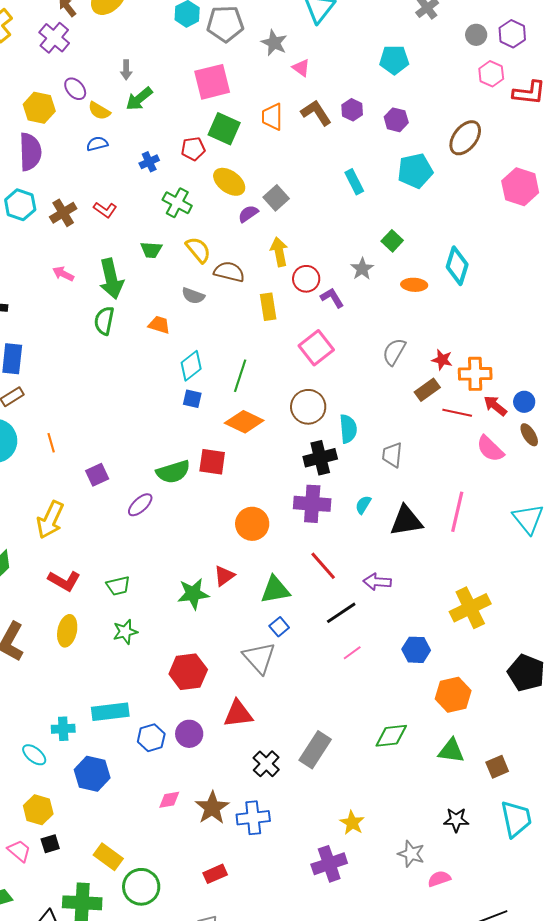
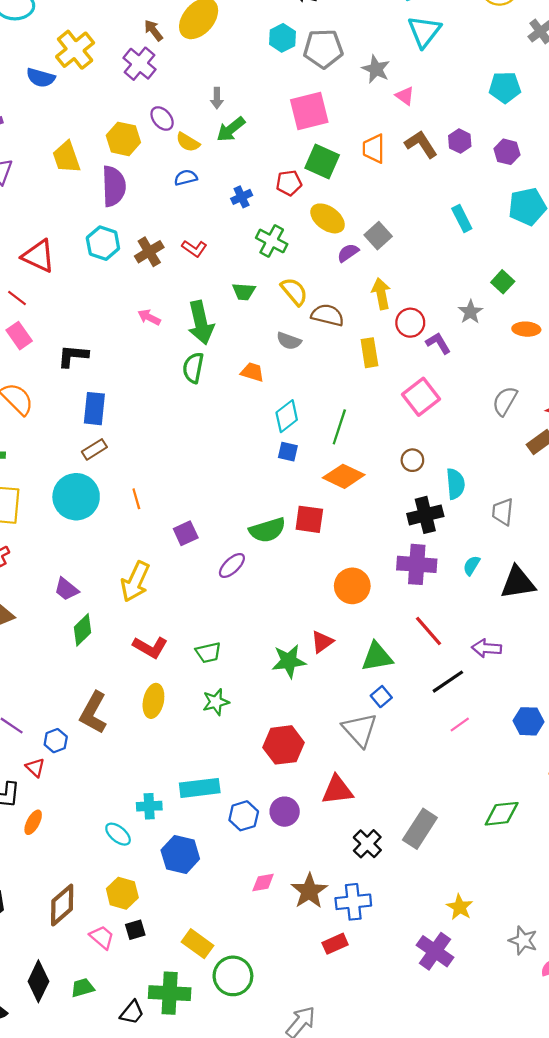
brown circle: (308, 407) -> (412, 460), size x0.6
purple cross: (329, 864) -> (435, 951), turned -36
red rectangle: (215, 874) -> (335, 944), moved

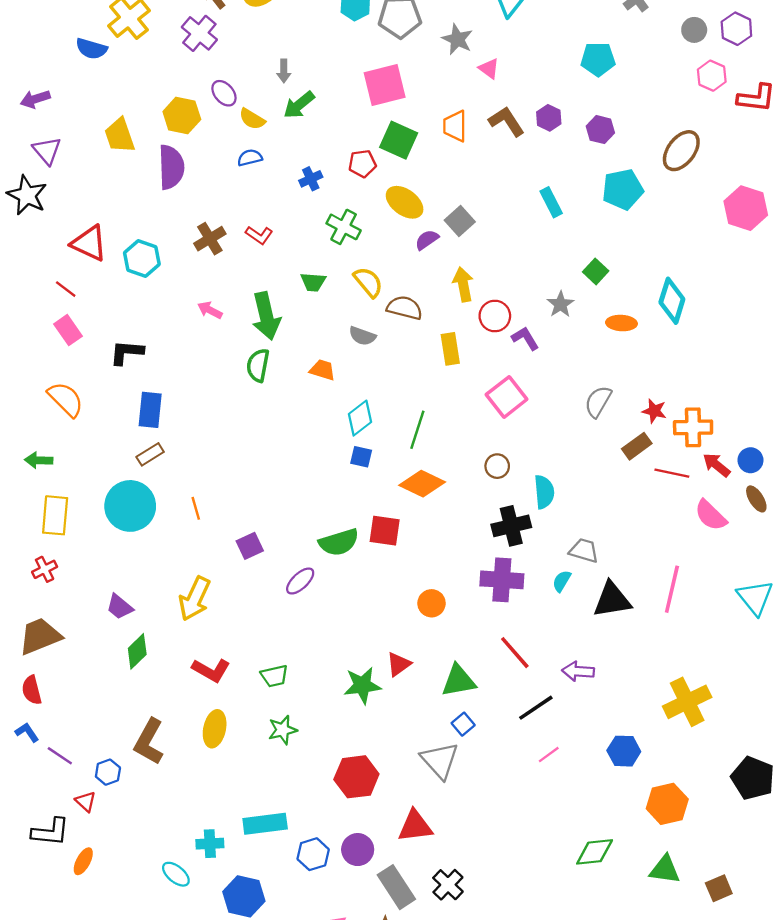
cyan hexagon: (103, 243) -> (142, 259), moved
gray trapezoid: (503, 512) -> (584, 551), moved, turned 100
orange circle: (352, 586) -> (432, 603), size x0.7
gray rectangle: (420, 829) -> (396, 887), moved, turned -66

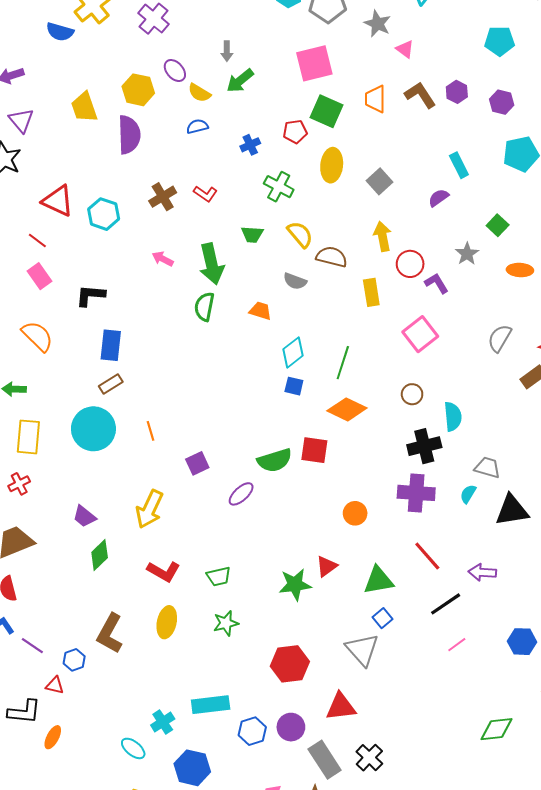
yellow ellipse: (405, 202) -> (332, 165), turned 60
purple semicircle: (427, 240) -> (439, 198), moved
red triangle: (86, 801) -> (55, 685), turned -30
cyan cross: (210, 844) -> (163, 722), turned -30

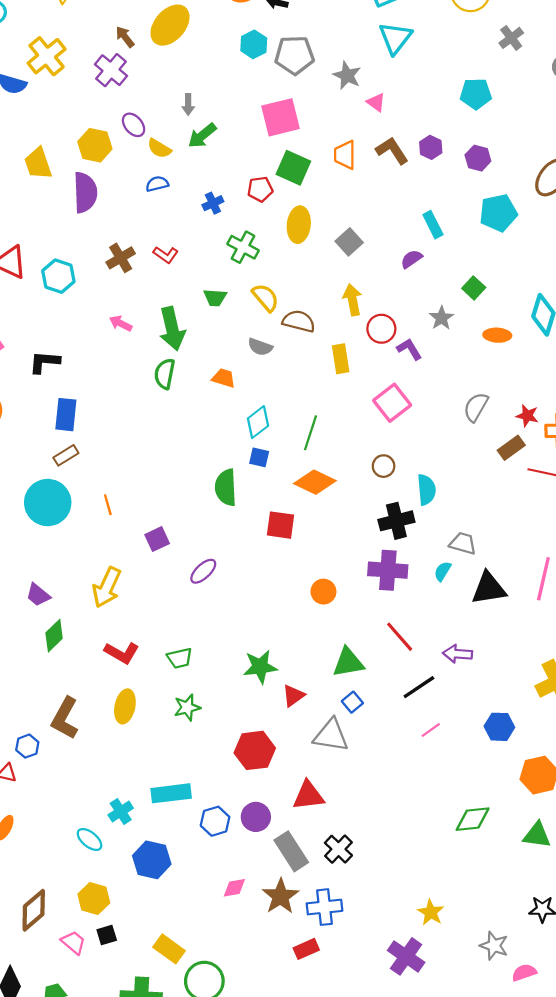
green semicircle: (275, 460) -> (226, 488), moved, turned 104
red triangle: (327, 566) -> (293, 696), moved
gray triangle: (362, 650) -> (331, 735), turned -39

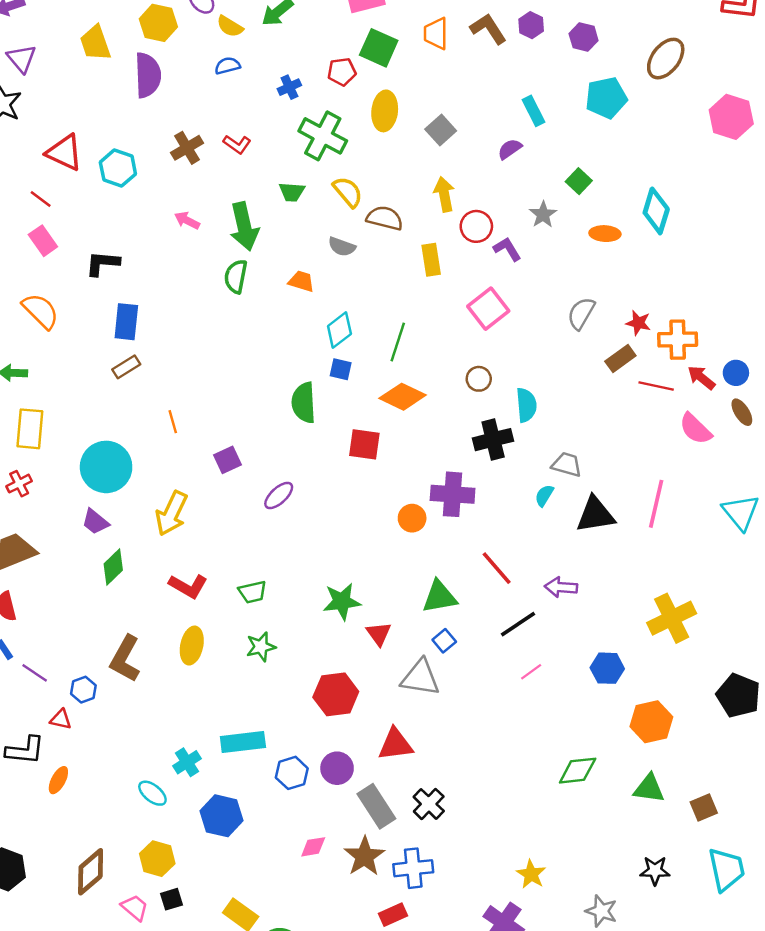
green cross: (243, 247) -> (323, 136), size x1.4
cyan circle: (48, 503) -> (106, 467), moved
purple cross: (388, 570) -> (453, 494), moved
red triangle: (293, 696) -> (379, 634), turned -30

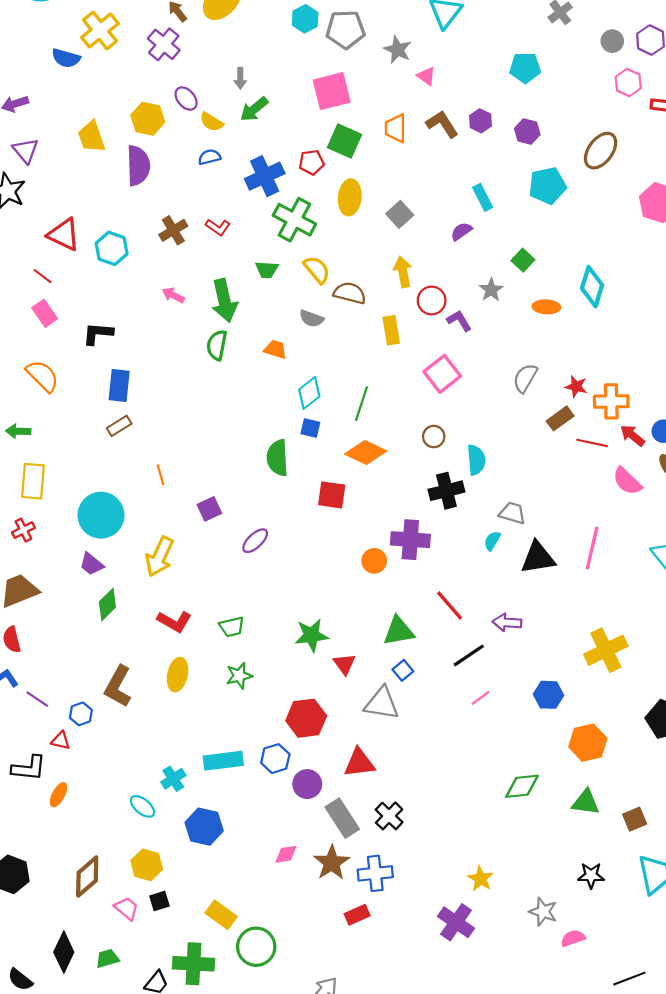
blue cross: (289, 87) -> (265, 176), size x1.8
blue hexagon: (292, 773) -> (275, 759), moved

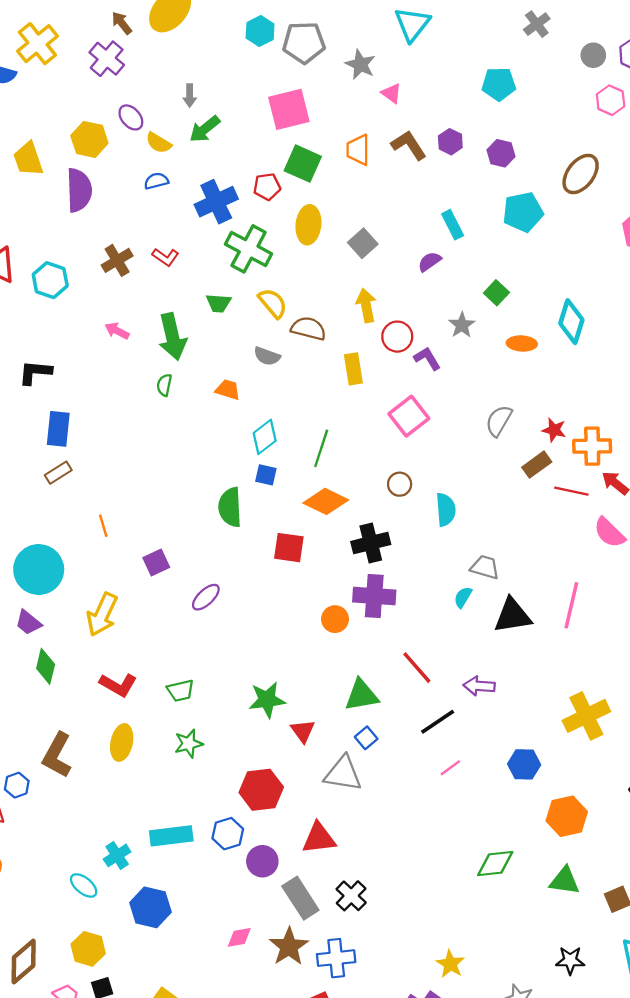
green semicircle: (217, 345) -> (164, 385), size x0.7
black cross: (446, 491) -> (371, 543), moved
green diamond: (107, 604) -> (46, 666), turned -32

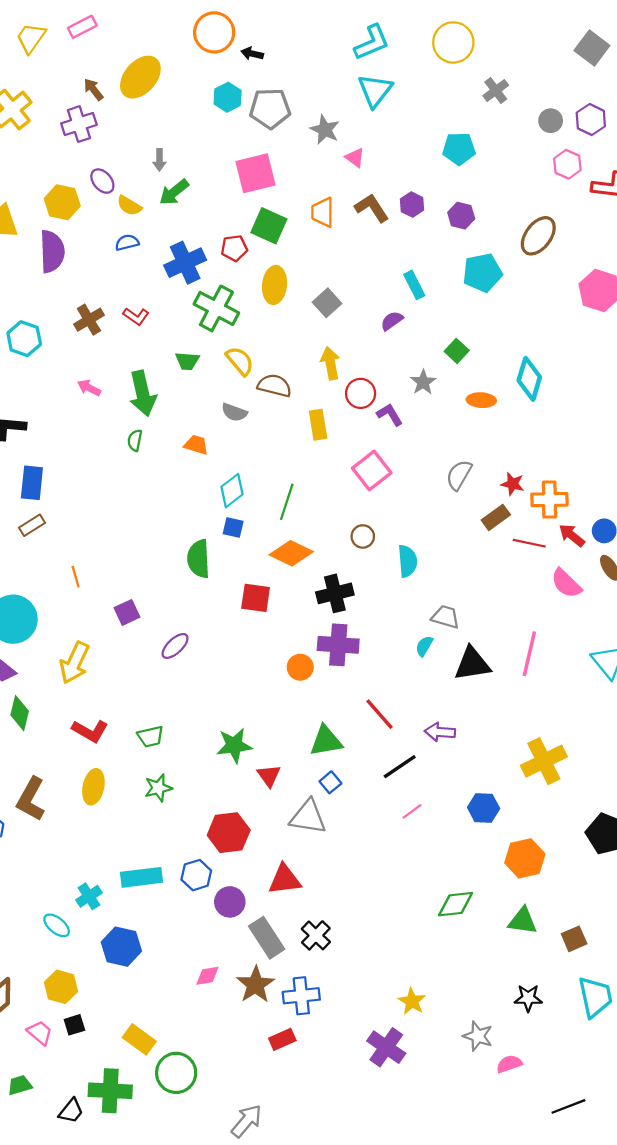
purple cross: (107, 59) -> (79, 124), turned 32

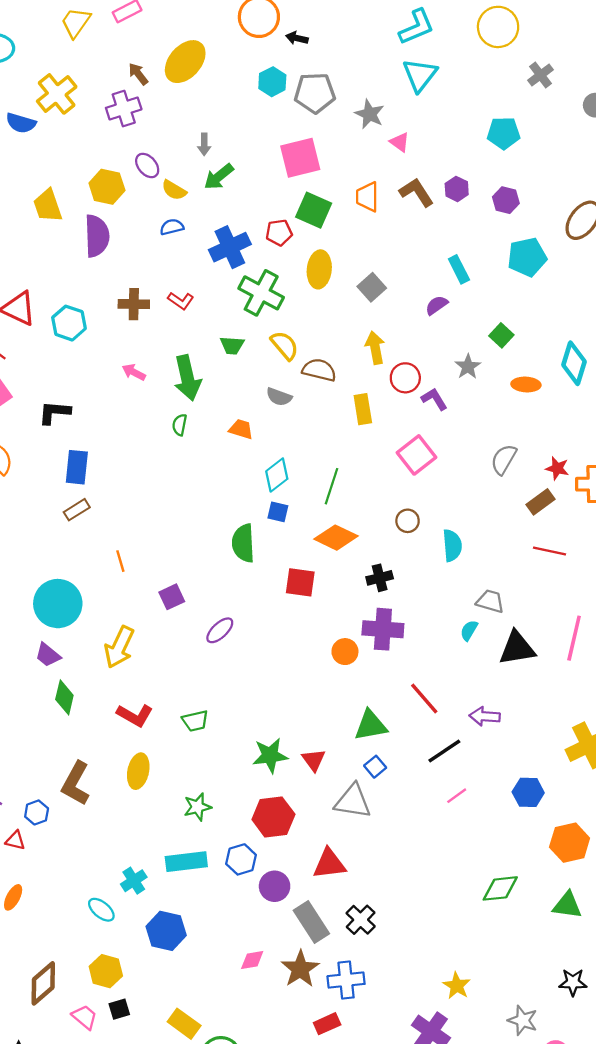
brown cross: (89, 320) -> (134, 304), turned 32
red line: (529, 543) -> (549, 551), moved
black cross: (335, 593) -> (380, 578), size x0.7
green star: (234, 745) -> (270, 755), moved
green star: (158, 788) -> (197, 807), moved

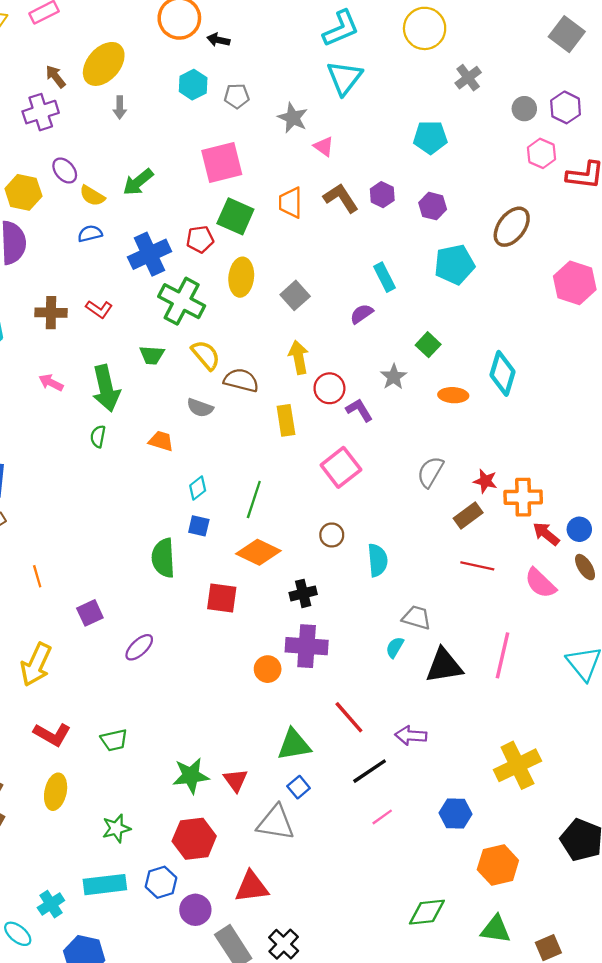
gray pentagon: (315, 93) -> (237, 96), size x0.6
gray arrow: (204, 144) -> (120, 107), moved
cyan diamond: (277, 475) -> (198, 488), size x0.7

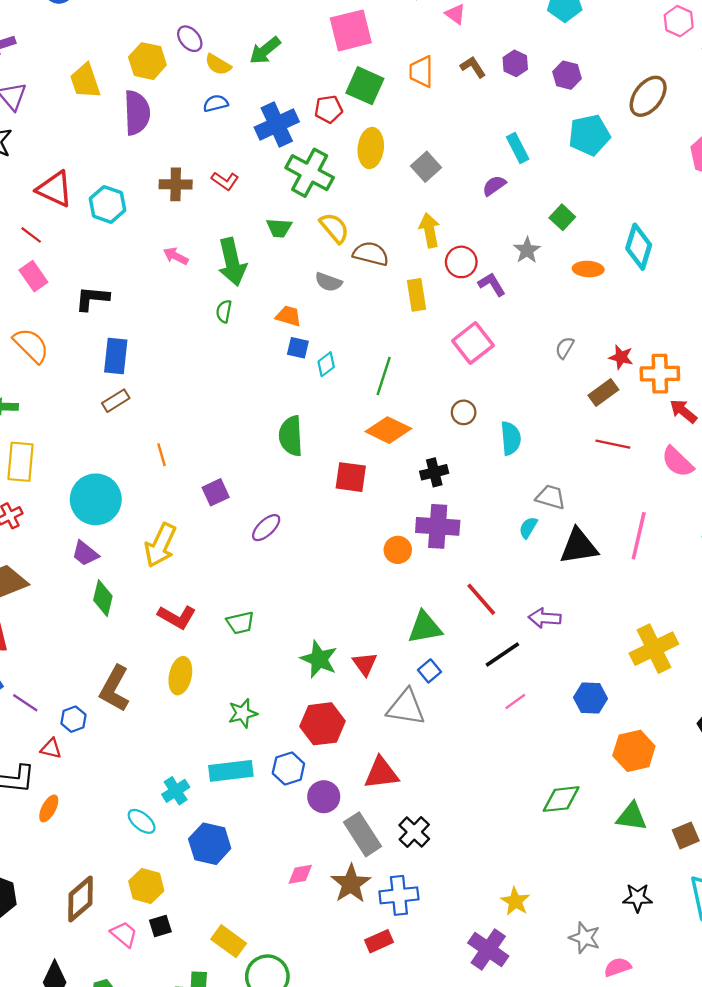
brown L-shape: (341, 198) -> (473, 67), size x0.7
gray semicircle: (430, 472) -> (565, 348), size x0.7
blue square: (199, 526) -> (298, 348), moved
green star: (191, 776) -> (319, 659), turned 30

